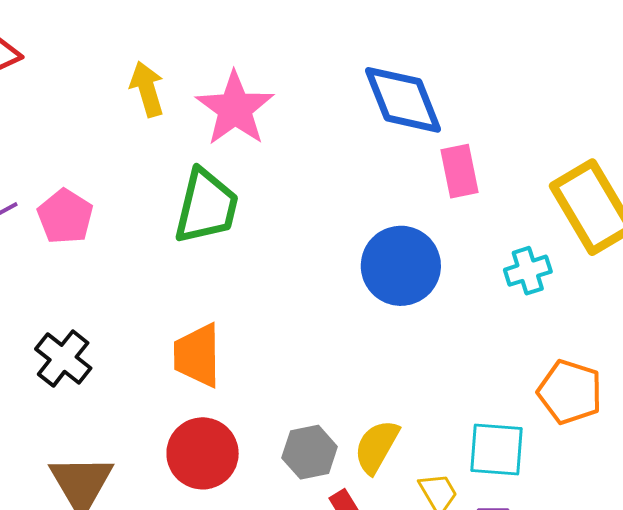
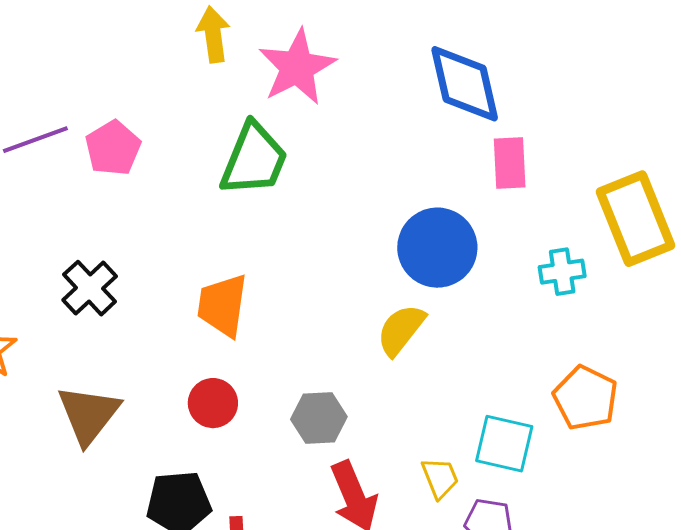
yellow semicircle: (377, 447) -> (401, 330), moved
red circle: (203, 453) -> (213, 403), size x0.7

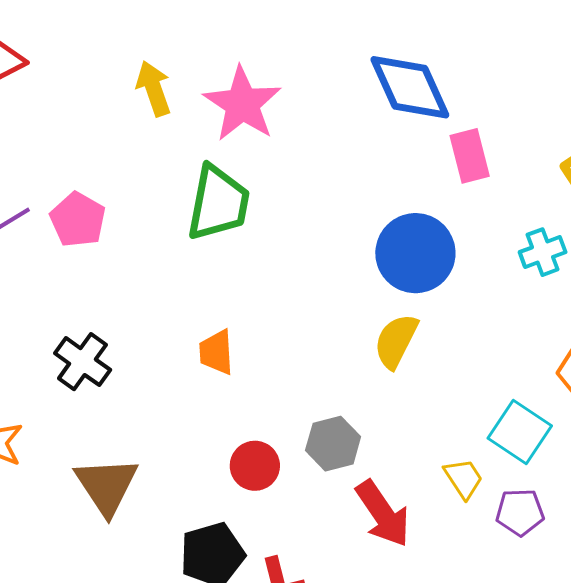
orange trapezoid: (223, 305) -> (216, 352), size x0.7
red circle: (213, 403) -> (255, 466), moved
cyan square: (504, 444) -> (520, 432), turned 32

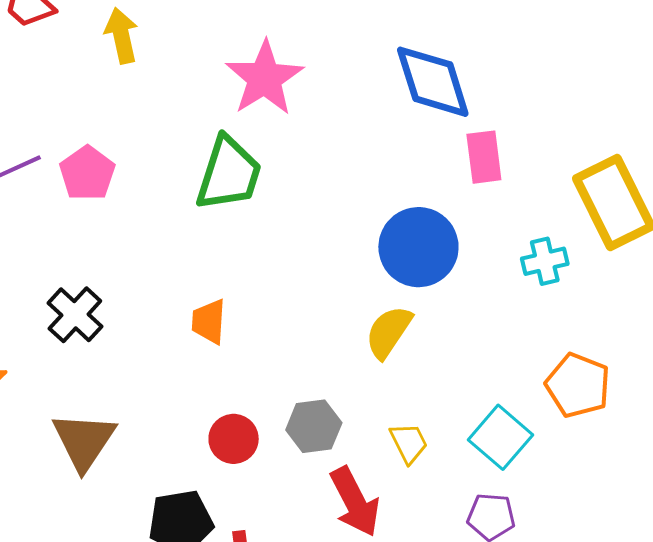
yellow arrow: (154, 88) -> (121, 36), moved
yellow trapezoid: (464, 478) -> (409, 443), moved

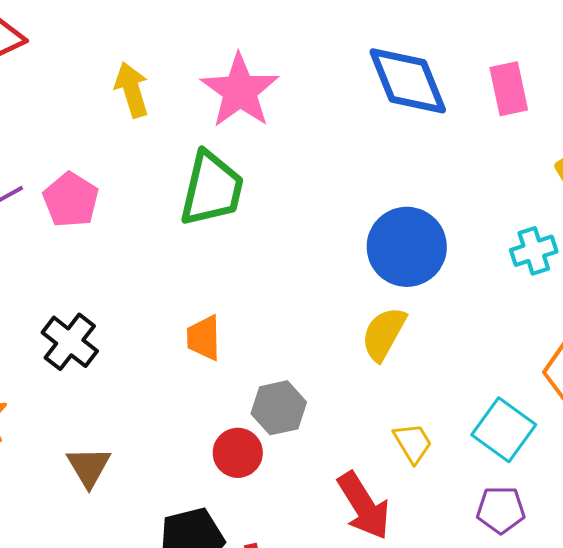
yellow arrow: (121, 36) -> (132, 90), moved
pink rectangle: (484, 157) -> (509, 89), moved
gray hexagon: (314, 426) -> (279, 408), moved
brown triangle: (84, 441) -> (89, 467), size x0.7

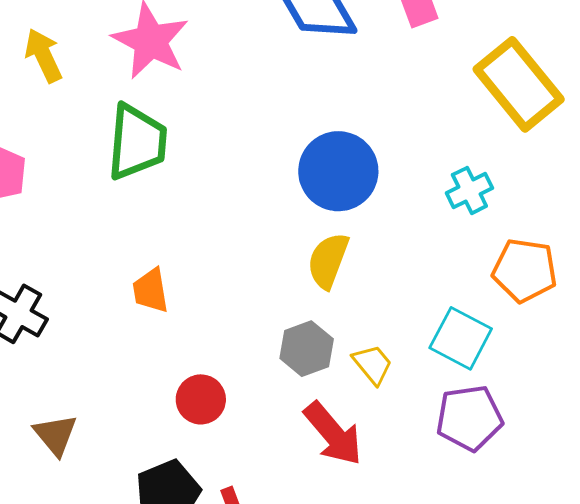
cyan cross: (534, 251) -> (469, 190), moved
gray hexagon: (279, 408) -> (307, 349), moved
purple pentagon: (501, 510) -> (469, 418), size x1.4

